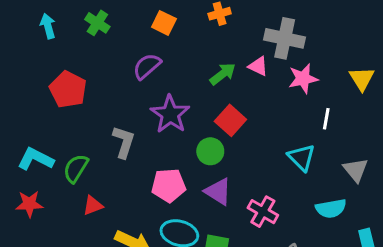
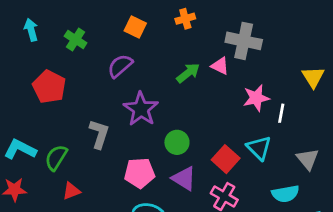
green cross: (97, 23) -> (76, 40), moved
pink star: (303, 79) -> (256, 98), moved
red square: (230, 120) -> (226, 159), moved

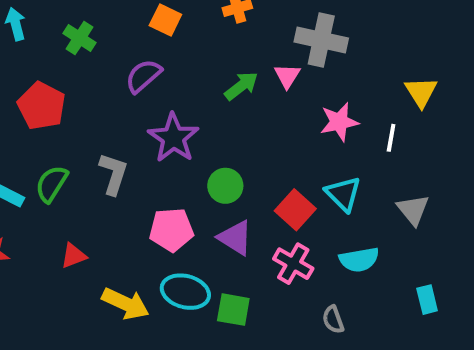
pink triangle: (220, 66) -> (287, 76), turned 36
white line: (281, 113) -> (391, 138), moved
green semicircle: (56, 158) -> (52, 184), moved
cyan semicircle: (285, 194) -> (359, 260), moved

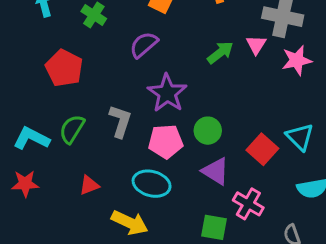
pink star: (339, 122) -> (297, 60), moved
pink pentagon: (171, 230) -> (166, 141), moved
pink cross: (293, 264) -> (248, 204), moved
cyan ellipse: (185, 292) -> (152, 184), moved

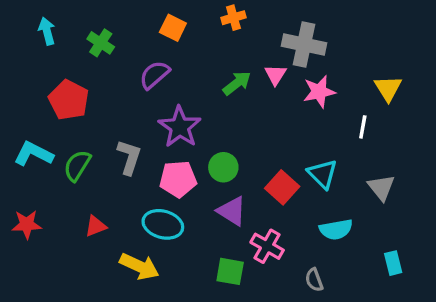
cyan L-shape: (31, 138) -> (33, 154), moved

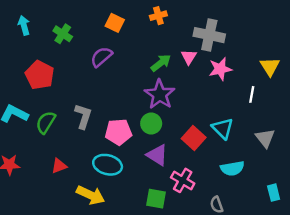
purple star: (180, 127) -> (160, 94), moved

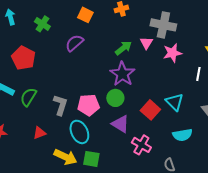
gray L-shape: (83, 116) -> (60, 105), moved
cyan ellipse: (108, 165) -> (79, 132), turned 50
green square: (156, 199) -> (91, 159), moved

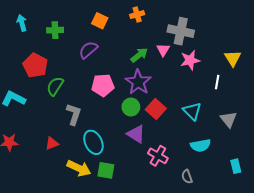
green cross: (42, 24) -> (55, 30), turned -35
green semicircle: (28, 97) -> (55, 86), moved
pink pentagon: (88, 105) -> (103, 85), moved
red square: (150, 110) -> (156, 109), moved

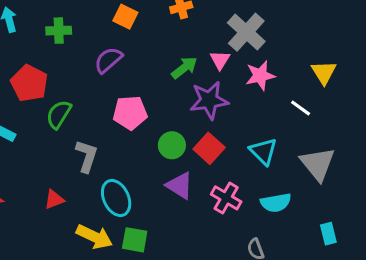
gray cross: (181, 31) -> (246, 32), turned 30
purple star: (138, 82) -> (209, 100), moved, turned 30
white line: (217, 82) -> (301, 108), turned -64
gray triangle: (229, 119) -> (318, 164), size x1.4
pink cross: (158, 156) -> (226, 198), moved

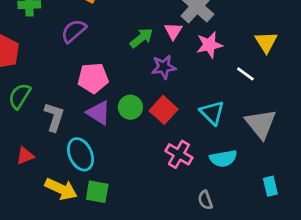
purple star: (209, 100) -> (164, 67), size x0.7
green semicircle: (59, 114) -> (20, 96), moved
purple triangle: (180, 186) -> (99, 113), moved

